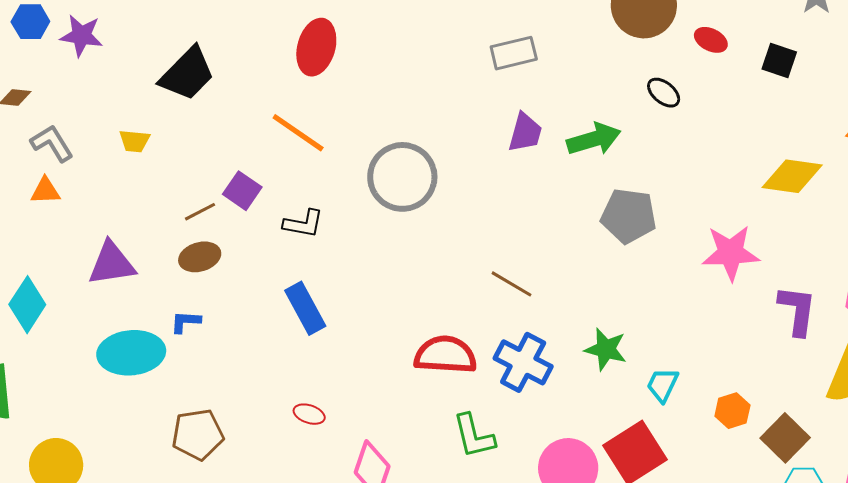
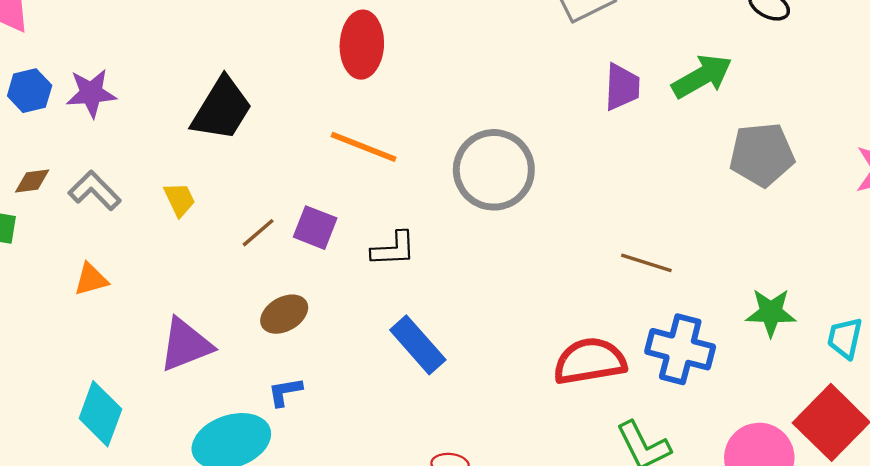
yellow trapezoid: (135, 141) -> (179, 199), turned -108
gray L-shape: (52, 143) -> (95, 191), moved
brown line: (200, 212) -> (258, 233), moved

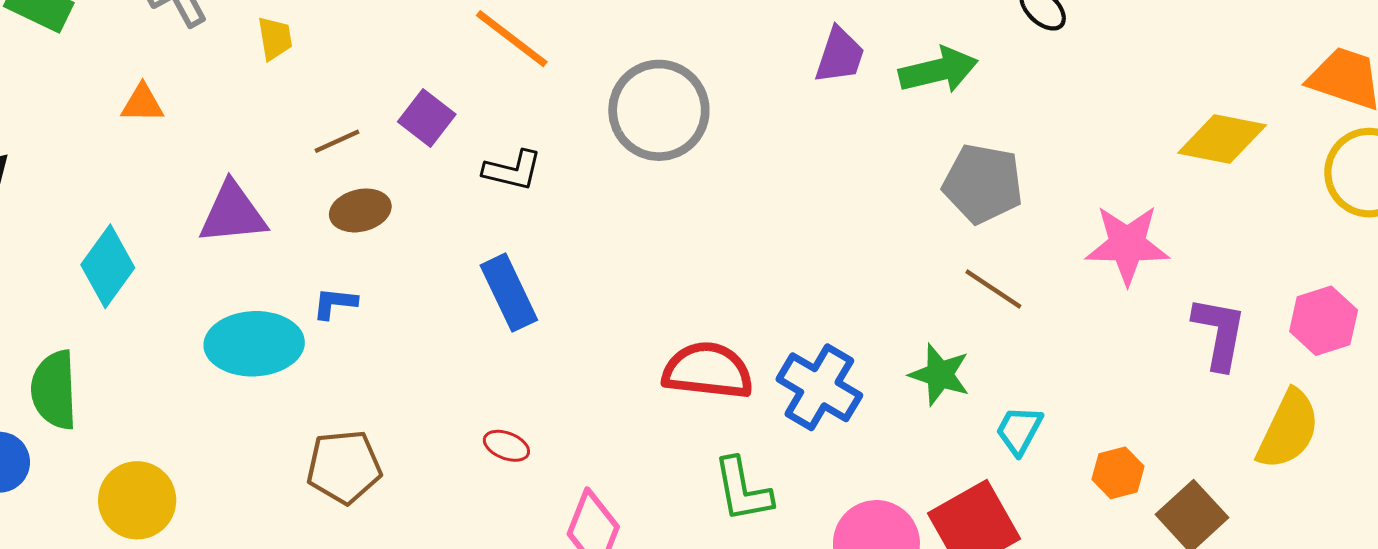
brown line: (258, 233) -> (337, 141), moved
brown line: (646, 263) -> (993, 289), moved

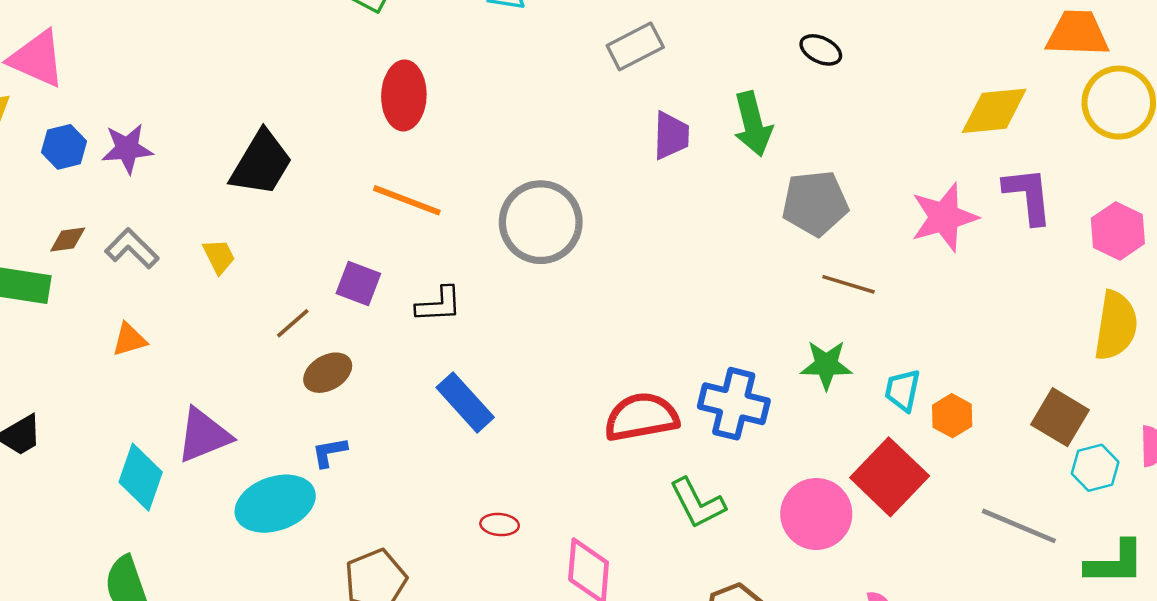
green arrow: (938, 70) -> (753, 124), turned 106
purple triangle: (233, 213) -> (204, 435), moved
purple L-shape: (1219, 333) -> (1028, 195), moved
orange hexagon: (1118, 473) -> (952, 416), moved

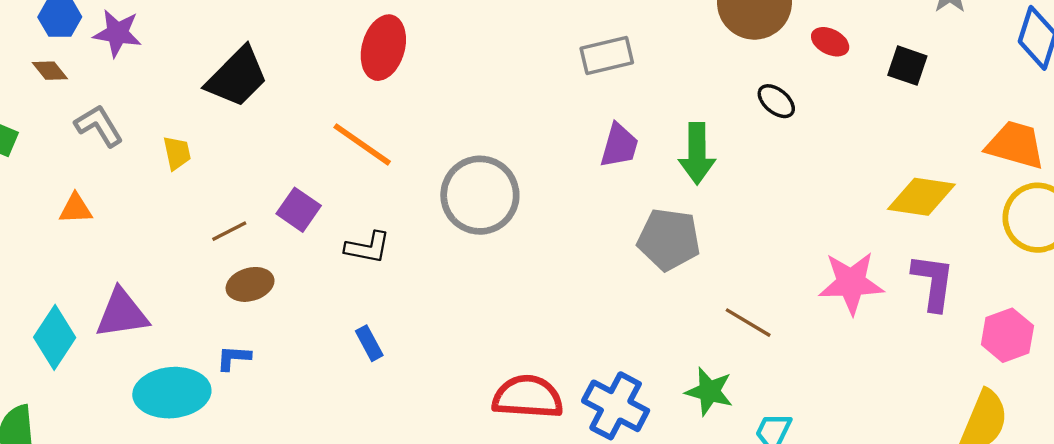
gray pentagon: (815, 203) -> (669, 239), moved
brown diamond: (68, 239) -> (50, 71), moved, turned 45
blue rectangle: (465, 402) -> (369, 343), size x0.6

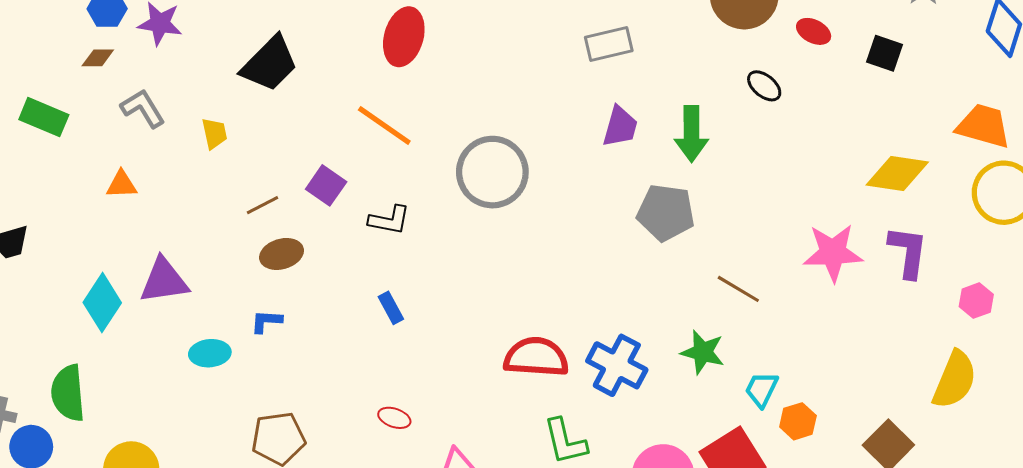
brown diamond: (50, 71) -> (98, 58), turned -52
pink hexagon: (1007, 335) -> (976, 301), size x0.7
cyan ellipse: (172, 393) -> (210, 353), size x0.6

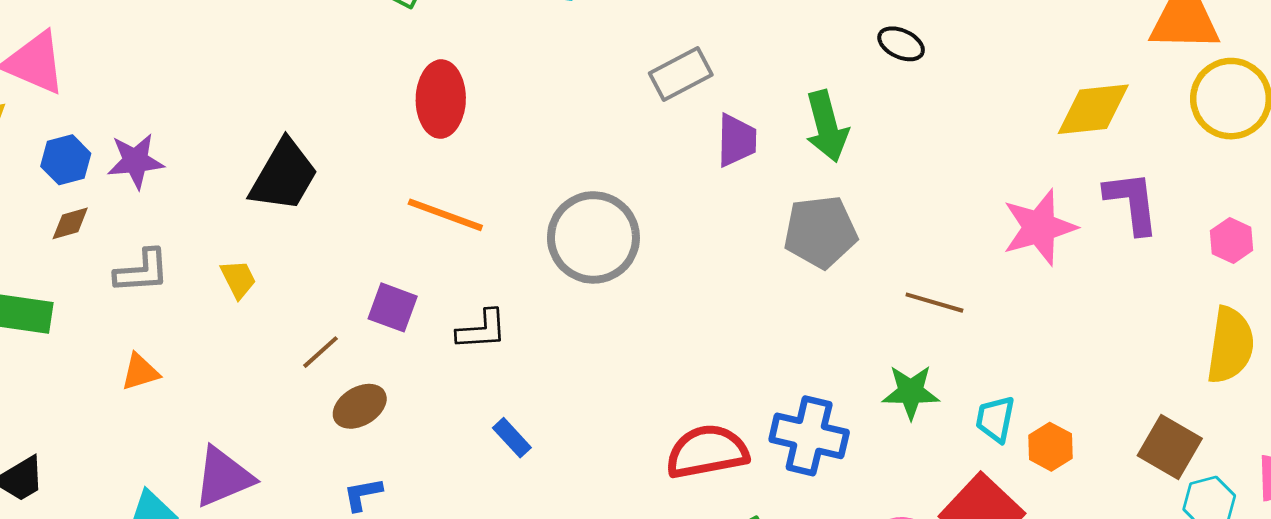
gray rectangle: (609, 44) -> (681, 74), moved
gray L-shape: (143, 108) -> (142, 271), turned 132

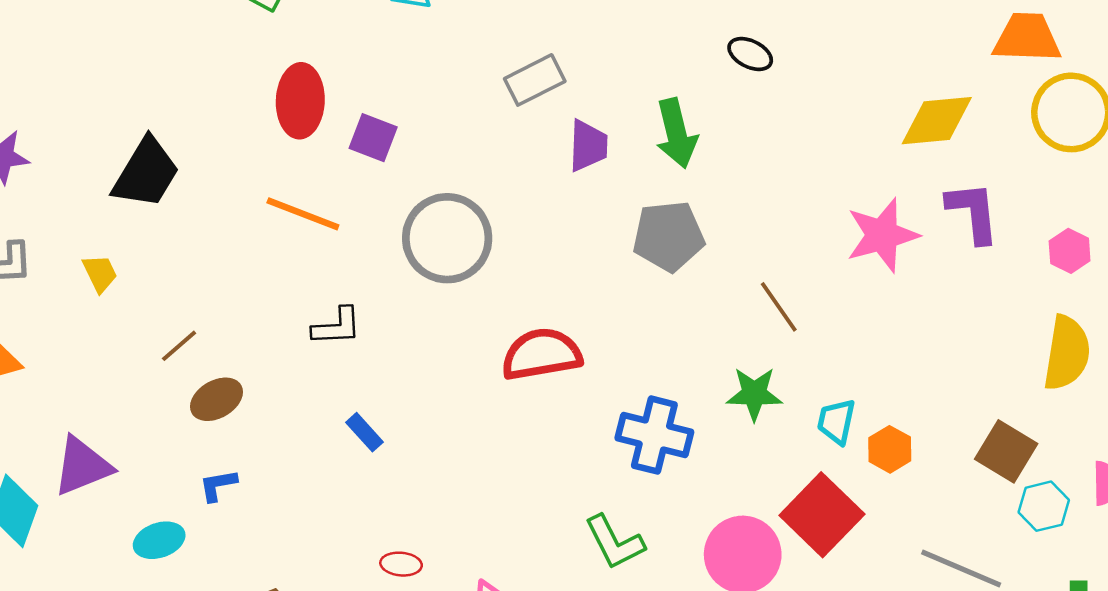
brown line: (934, 303) -> (779, 307), turned 38
purple square: (393, 307) -> (373, 138), moved
red semicircle: (707, 452) -> (541, 354), moved

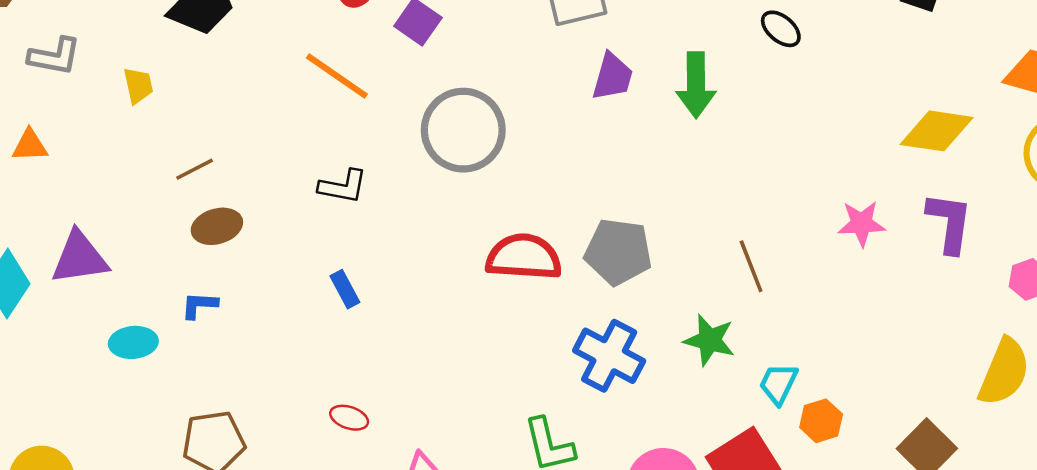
pink star: (882, 235) -> (861, 224), size x0.7
gray pentagon: (669, 236) -> (618, 252), moved

